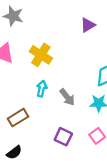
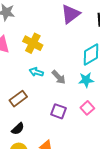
purple triangle: (88, 25) -> (71, 14), size x1.5
cyan arrow: (42, 89) -> (36, 72), turned -80

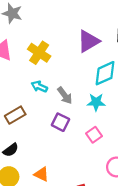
purple triangle: (71, 14) -> (88, 41), moved
purple square: (59, 111) -> (60, 122), moved

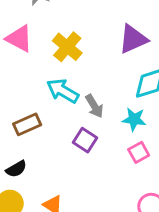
cyan arrow: (39, 87) -> (63, 91), size x1.5
pink square: (94, 135) -> (139, 152), moved

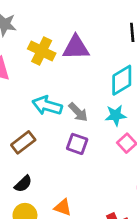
purple triangle: (133, 39) -> (76, 48), moved, turned 36
yellow cross: (67, 47) -> (42, 51), moved

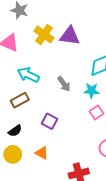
cyan arrow: (47, 106) -> (28, 75), moved
purple square: (77, 144) -> (50, 121), moved

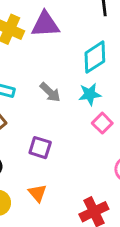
orange triangle: (42, 153) -> (37, 193), turned 32

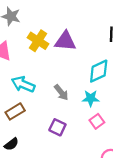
purple square: (40, 148) -> (57, 127), moved

